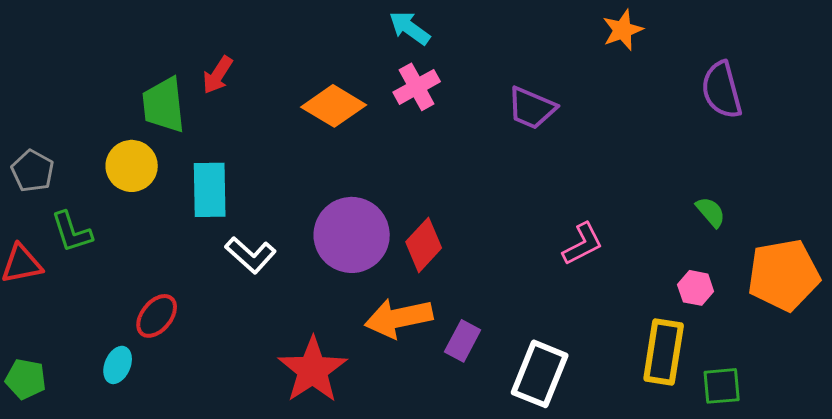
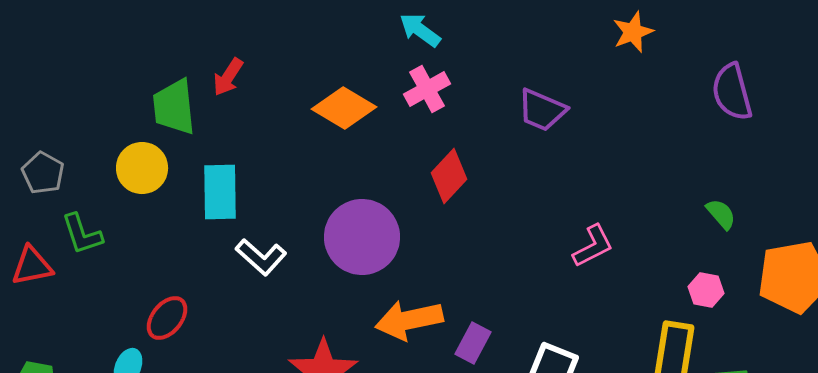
red diamond: (424, 245) -> (449, 176), moved

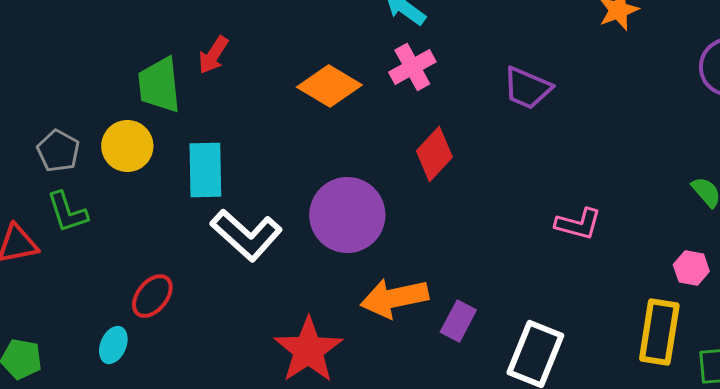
gray pentagon: (43, 173) -> (58, 151), moved
pink L-shape: (593, 246) -> (578, 224), turned 42
white L-shape: (261, 257) -> (246, 235), size x1.4

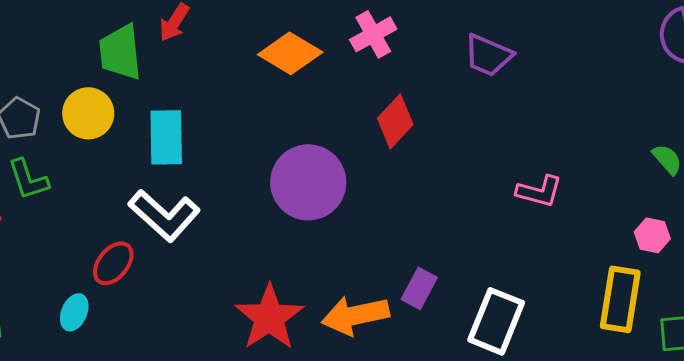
white L-shape: (246, 235) -> (164, 215), moved
orange arrow: (394, 298) -> (355, 315), moved

